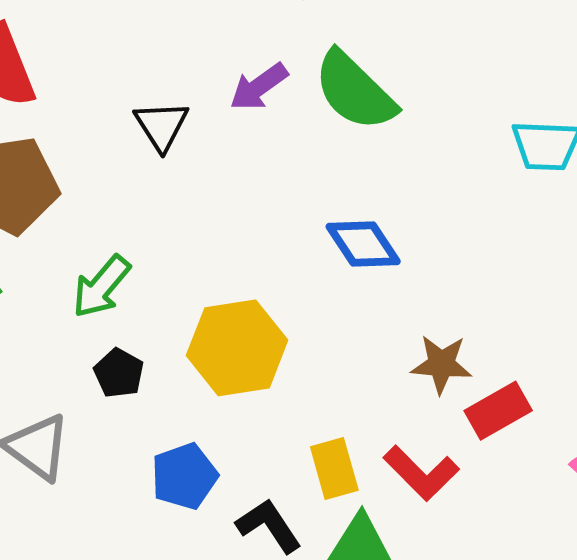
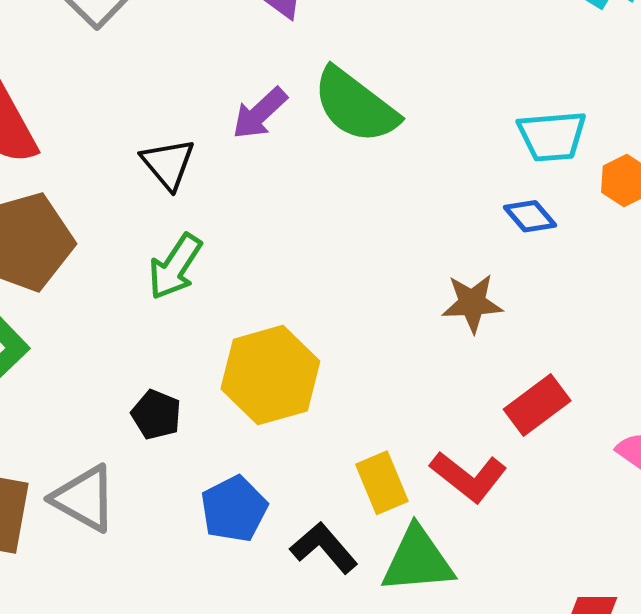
blue diamond: (363, 244) -> (530, 216), moved, size x0.7
green arrow: (101, 287) -> (175, 267), moved
brown star: (441, 364) -> (472, 303), moved

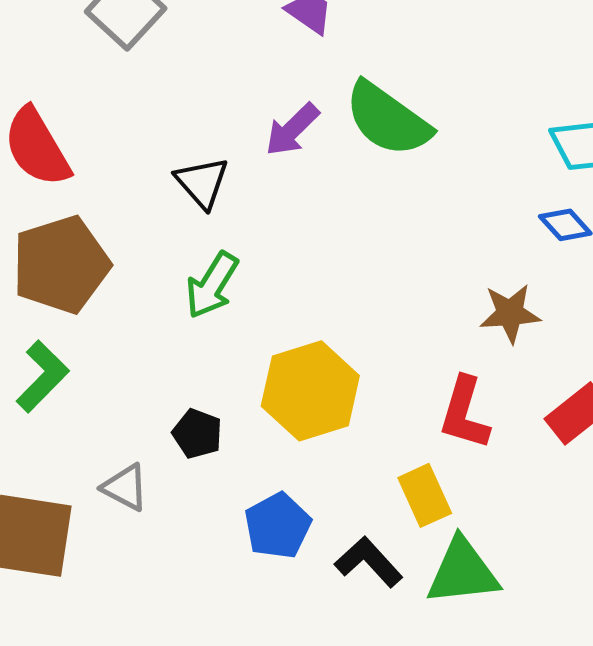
red L-shape: (469, 477) -> (465, 413), moved, turned 70
gray triangle: (84, 498) -> (125, 487), moved, size x0.7

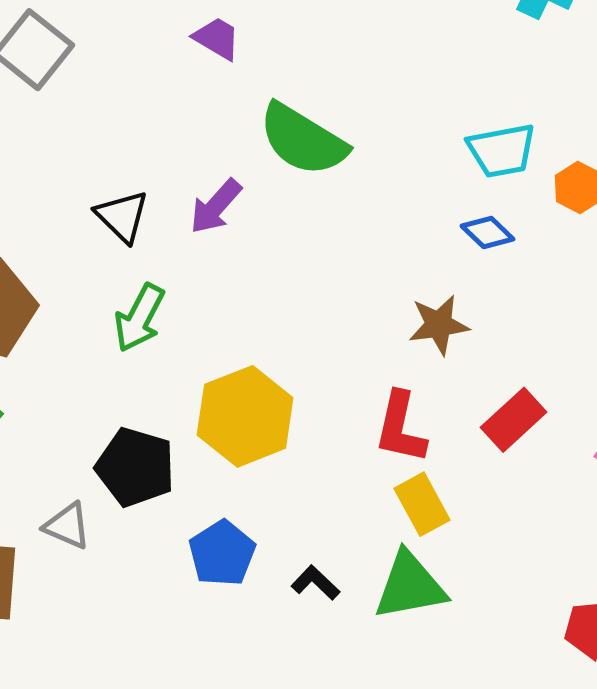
purple arrow: (292, 130) -> (216, 206), moved
black pentagon: (197, 434) -> (135, 467), size x1.6
yellow rectangle: (425, 495) -> (422, 504), moved
black L-shape: (369, 562) -> (315, 583), size x0.7

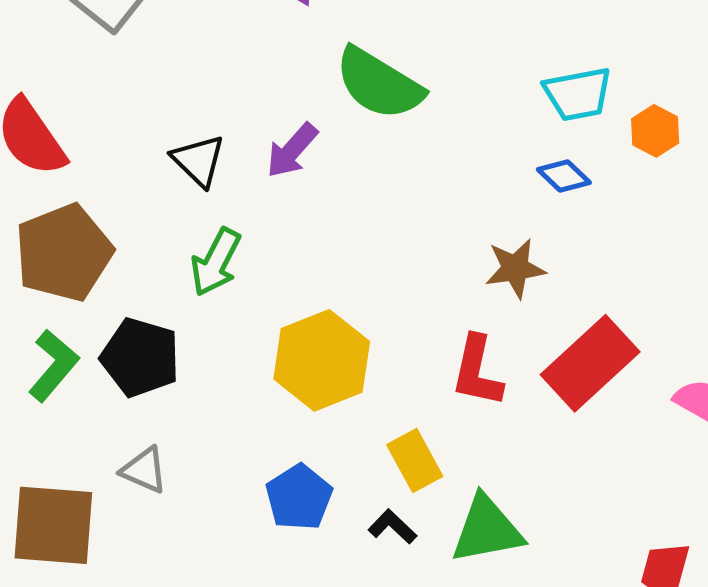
red rectangle: (514, 420) -> (590, 363), size x1.5
black pentagon: (135, 467) -> (140, 357), moved
yellow rectangle: (422, 504) -> (415, 461), moved

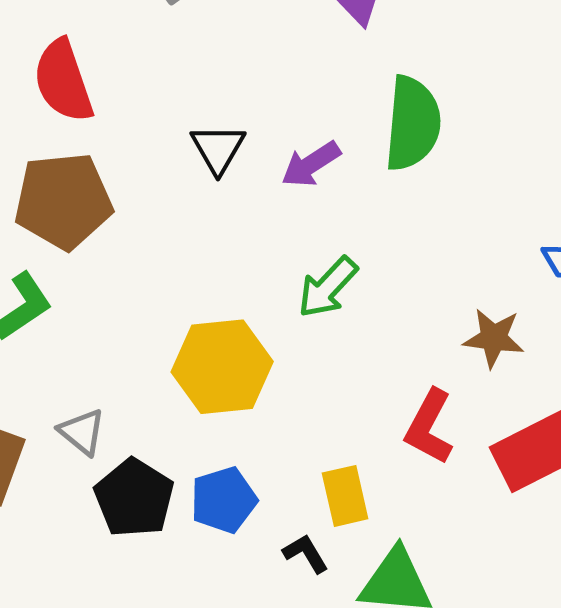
green semicircle: (379, 84) -> (413, 123), turned -132
green arrow: (216, 262) -> (328, 287), moved
black pentagon: (140, 357) -> (134, 498), moved
yellow hexagon: (322, 360) -> (222, 367), moved

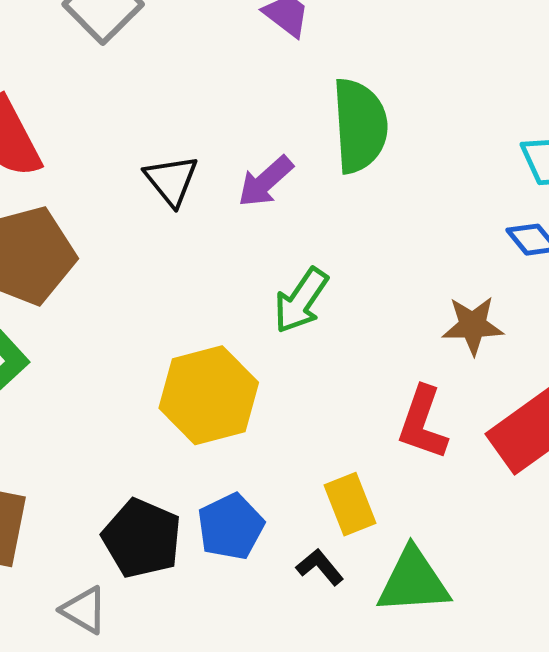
gray triangle: (82, 432) -> (84, 610), moved

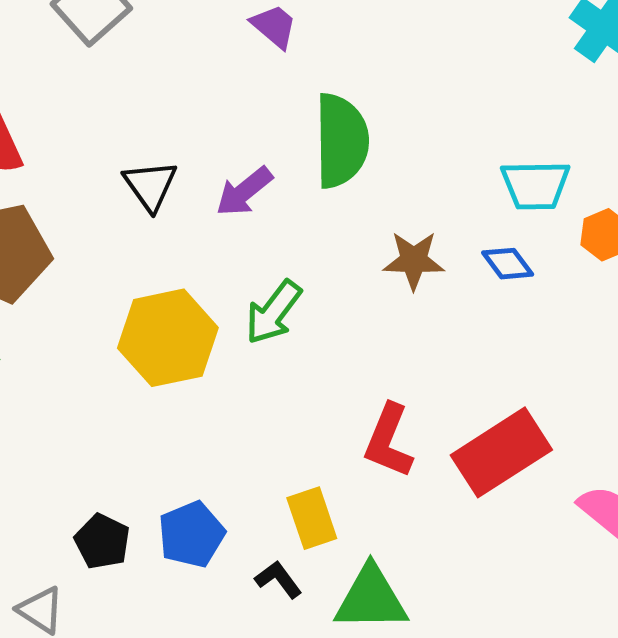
brown star: (473, 325) -> (414, 260), moved
yellow hexagon: (209, 395) -> (168, 338), moved
black pentagon: (142, 538) -> (102, 541), size x0.7

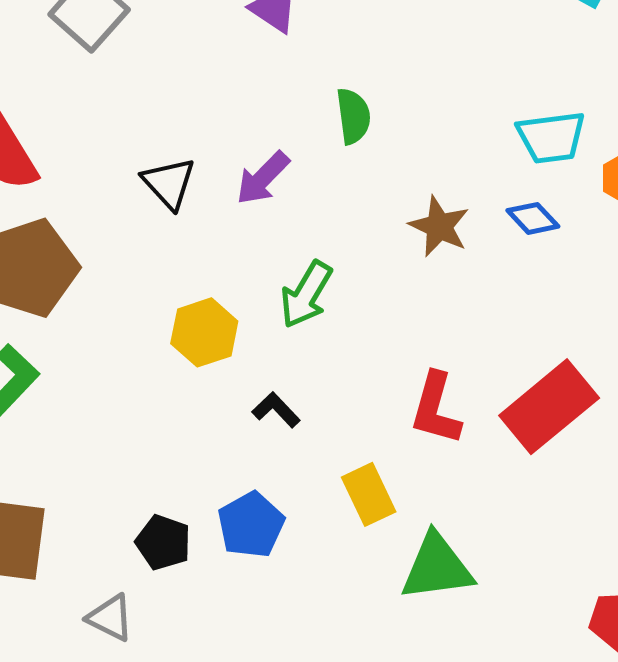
green semicircle: (341, 141) -> (353, 116), size x0.6
brown star: (414, 260) -> (439, 226), turned 30
yellow hexagon: (168, 338) -> (204, 332), size x0.7
black L-shape: (278, 579) -> (276, 410), moved

